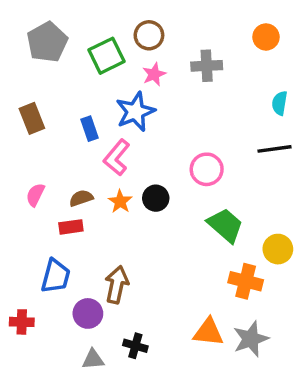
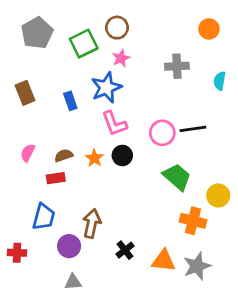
gray cross: (207, 66) -> (177, 66), moved
black line: (274, 149) -> (193, 129), moved
pink L-shape: (117, 157) -> (114, 124), moved, turned -60
black cross: (135, 346) -> (125, 250), moved, turned 36

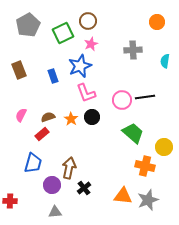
red rectangle: (56, 178) -> (42, 134), turned -32
black cross: (125, 250) -> (84, 188), moved
red cross: (17, 253) -> (10, 201), moved

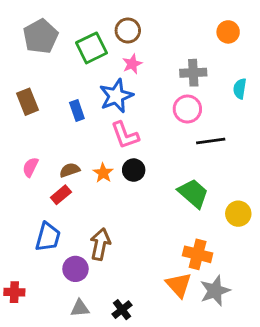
pink circle: (122, 100) -> (187, 109), moved
orange cross: (145, 166) -> (198, 254), moved
black cross: (84, 188) -> (122, 310), moved
orange triangle: (123, 196) -> (179, 285), turned 42

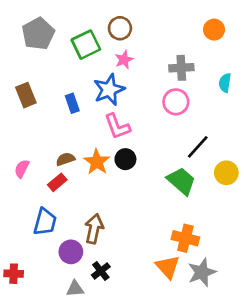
black line: (211, 141) -> (198, 147), moved, turned -40
pink semicircle: (30, 167) -> (22, 169), moved
orange star: (103, 173) -> (97, 162), size x1.4
yellow circle: (238, 214) -> (226, 173), moved
black cross: (122, 310) -> (101, 271), moved

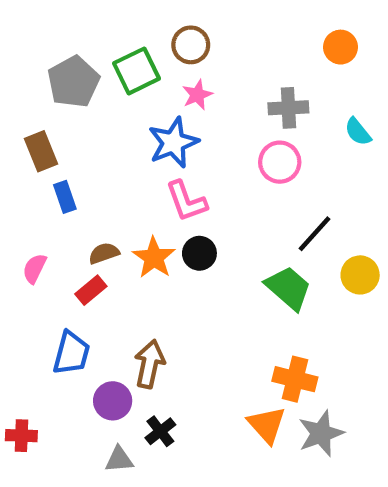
gray pentagon: (38, 34) -> (74, 82), moved
cyan semicircle: (225, 83) -> (358, 132), turned -48
blue rectangle: (72, 103) -> (65, 197), moved

